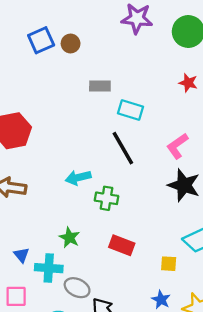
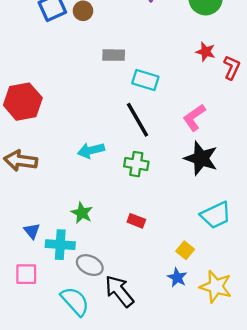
green cross: (107, 198) -> (136, 164), moved
red rectangle: (122, 245) -> (136, 221), size x0.7
yellow square: (169, 264) -> (185, 250), moved, turned 35

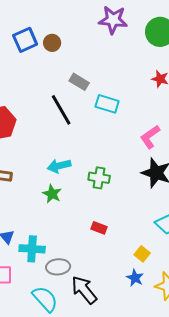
gray rectangle: (114, 55) -> (79, 82), turned 30
black line: (137, 120) -> (61, 110), moved
green star: (82, 213) -> (52, 194), moved
gray ellipse: (90, 265) -> (58, 267), turned -30

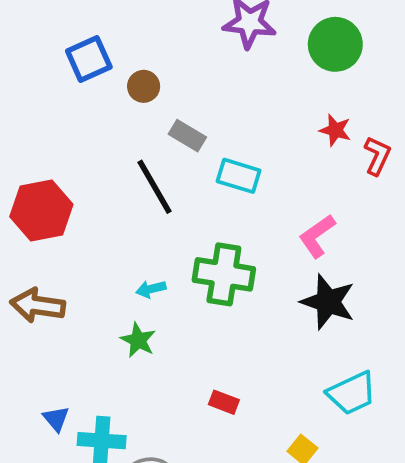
brown circle: (52, 43) -> (144, 86), moved
cyan arrow: (59, 166) -> (151, 289), size x0.7
green cross: (99, 178) -> (224, 274), moved, size x1.5

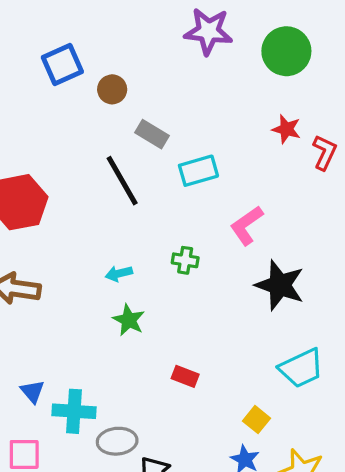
cyan rectangle: (239, 176) -> (198, 171), turned -33
pink L-shape: (317, 236) -> (247, 225), moved
green cross: (224, 274) -> (185, 260), size x0.5
green star: (138, 340) -> (129, 320), moved

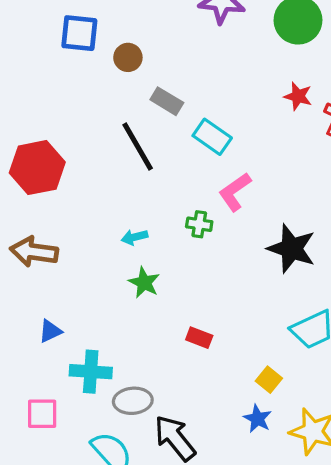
blue square: (62, 64) -> (79, 33), turned 30
cyan rectangle: (198, 171) -> (212, 137), turned 51
pink L-shape: (247, 225) -> (235, 192), moved
blue triangle: (32, 391) -> (50, 331), moved, turned 45

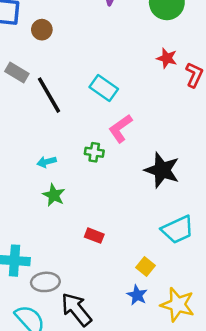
gray rectangle: (167, 101) -> (17, 72), moved

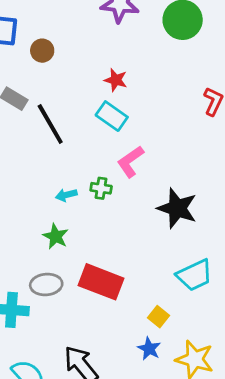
red star: (167, 58) -> (116, 80), moved
cyan arrow: (47, 162) -> (66, 195), moved
red rectangle: (94, 236) -> (101, 282), size x2.0
gray ellipse: (45, 282) -> (46, 284), moved

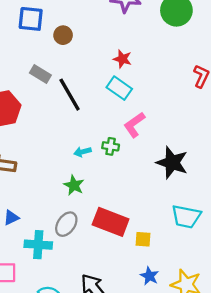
cyan trapezoid: (195, 275) -> (186, 217), turned 36
gray ellipse: (46, 284) -> (66, 224), turned -50
yellow square: (158, 317) -> (143, 239), moved, turned -35

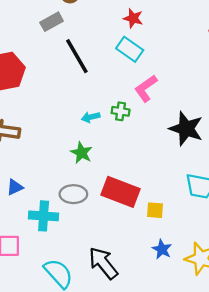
gray rectangle: (40, 74) -> (52, 22), moved, turned -60
gray ellipse: (66, 224) -> (73, 194), turned 55

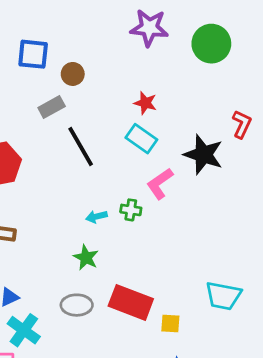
black star: (186, 129) -> (203, 155), moved
cyan cross: (44, 216) -> (24, 330), moved, turned 32

